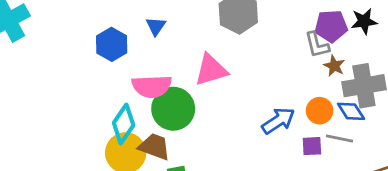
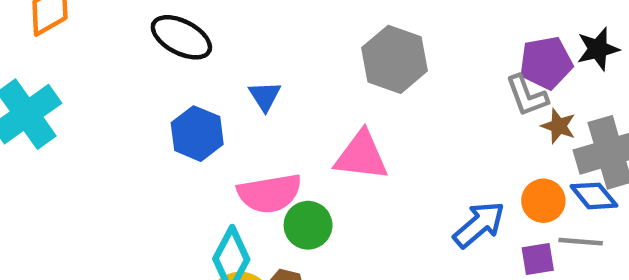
pink triangle: (211, 70) -> (361, 156), turned 30
green circle: (173, 109) -> (308, 225), size x0.7

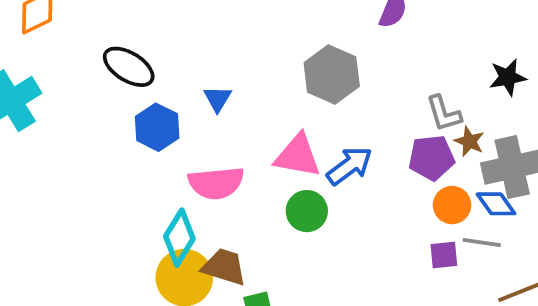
black ellipse: (181, 37) -> (129, 67), moved
purple pentagon: (546, 63) -> (432, 158), moved
green circle: (308, 225) -> (307, 211), moved
blue arrow: (479, 225) -> (350, 166), moved

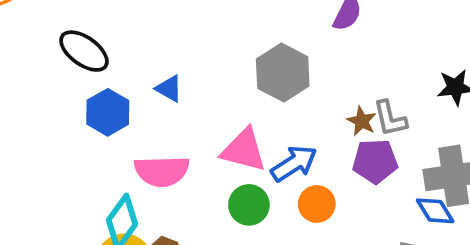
blue triangle: (218, 99) -> (169, 89), turned -36
brown star: (469, 141) -> (362, 121), moved
orange circle: (452, 205) -> (317, 204), moved

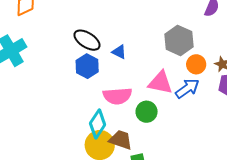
black ellipse: (84, 51) -> (87, 40), moved
orange circle: (317, 204) -> (196, 64), moved
green circle: (249, 205) -> (147, 112), moved

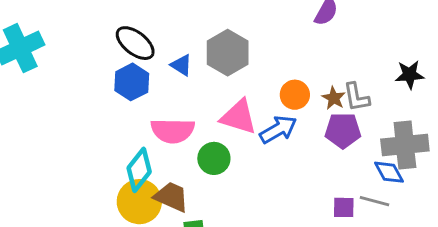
gray hexagon: (179, 40) -> (228, 53), moved

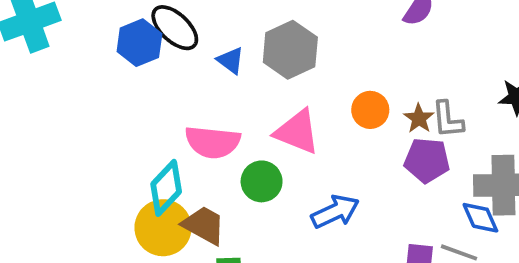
blue hexagon: (132, 82) -> (139, 43), moved
blue arrow: (278, 129) -> (335, 212), moved

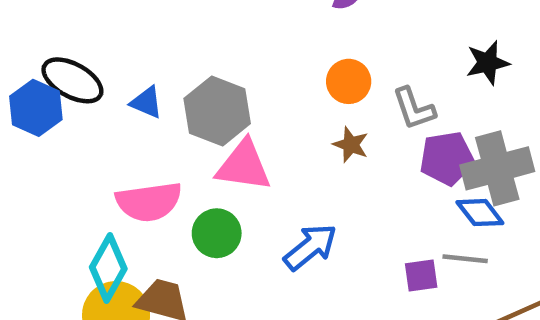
gray hexagon: (290, 50) -> (217, 111), moved
orange circle: (370, 110) -> (349, 81), moved
brown star: (419, 118) -> (351, 145), moved
purple pentagon: (427, 160) -> (447, 158), moved

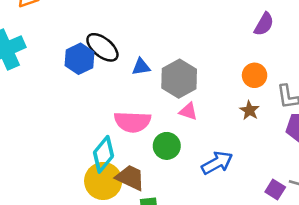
blue triangle: (146, 102) -> (141, 67), turned -42
pink triangle: (244, 166) -> (188, 111), size x0.6
purple square: (421, 276) -> (275, 189), turned 30

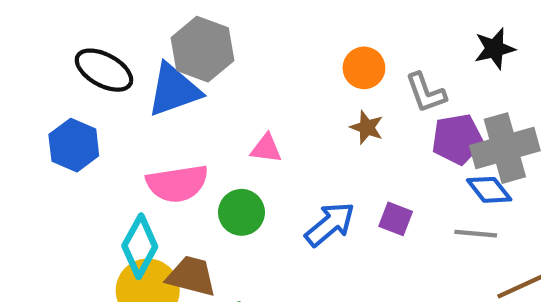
blue hexagon: (80, 59) -> (74, 145), moved
blue triangle: (141, 67) -> (174, 90), size x1.8
gray hexagon: (179, 79) -> (202, 49), moved
purple square: (275, 189) -> (396, 219), moved

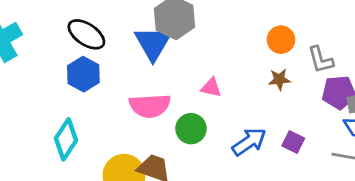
black ellipse: (104, 70) -> (86, 34), moved
blue triangle: (174, 90) -> (153, 43), turned -45
brown star: (367, 127) -> (279, 79), turned -30
cyan diamond: (140, 246) -> (66, 139), moved

